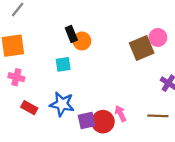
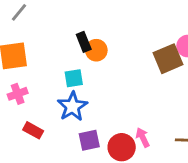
pink cross: (16, 77) -> (18, 94), turned -35
blue star: (62, 104) -> (72, 106), moved, turned 30
purple square: (87, 120) -> (89, 140), moved

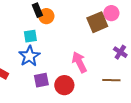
pink arrow: (143, 137) -> (79, 62), moved, size x1.5

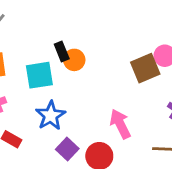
cyan square: (30, 36) -> (39, 75), moved, size x1.5
purple square: (41, 80) -> (67, 149), turned -35

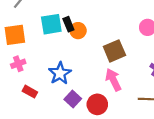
brown square: (145, 68) -> (114, 51), moved
cyan square: (39, 75) -> (51, 24), moved

